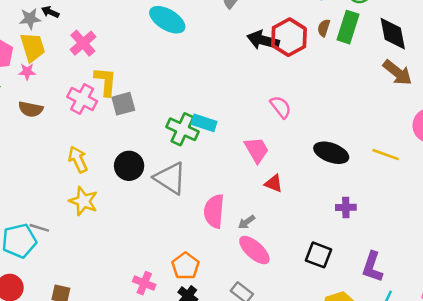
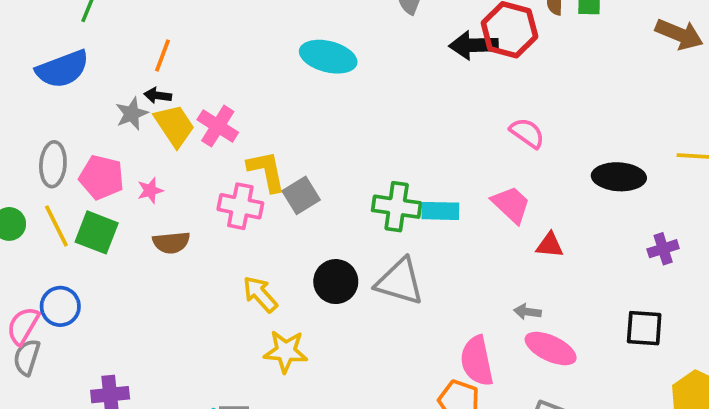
yellow trapezoid: (33, 47) -> (174, 126), moved
cyan rectangle: (204, 123) -> (440, 211), moved
pink semicircle: (214, 211) -> (477, 361), moved
gray arrow: (247, 222) -> (527, 312), turned 60

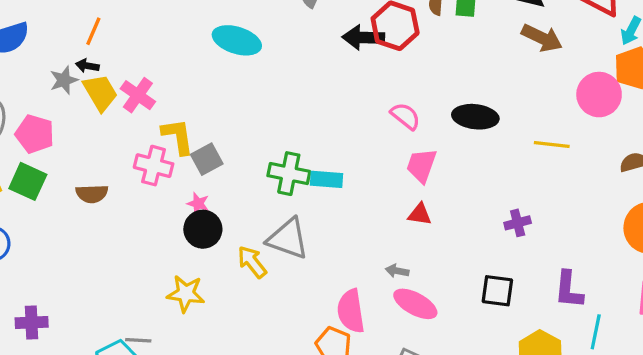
black ellipse: (619, 177) -> (475, 117), moved
pink star: (150, 190) -> (198, 203), moved, turned 30
pink trapezoid: (511, 205) -> (421, 165), moved, turned -117
black circle: (336, 282) -> (203, 229), moved
yellow arrow: (260, 294) -> (252, 262), moved

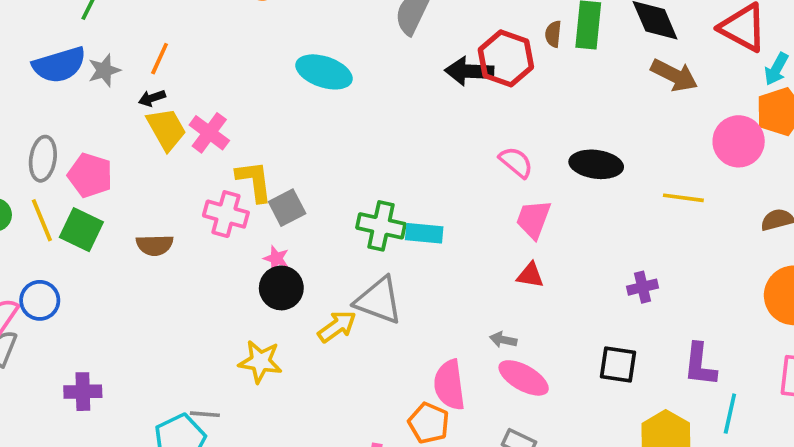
black arrow: (87, 66) -> (152, 98), turned -30
gray star: (64, 80) -> (104, 70), moved
yellow arrow: (252, 262) -> (337, 326), turned 92

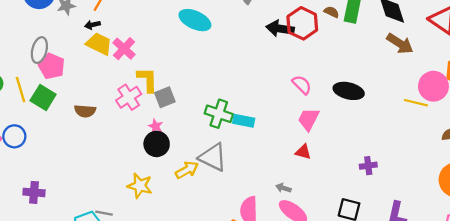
brown semicircle: (553, 34) -> (332, 12), turned 104
yellow trapezoid: (166, 129) -> (99, 44), turned -40
gray ellipse: (43, 159) -> (39, 50), moved
yellow line: (683, 198) -> (416, 103), moved
pink cross: (226, 214) -> (129, 97), turned 35

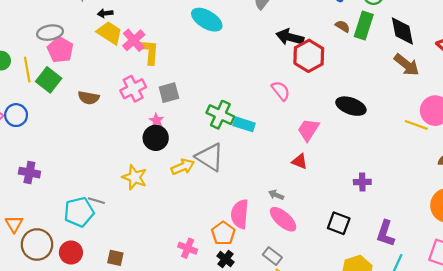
red hexagon: (302, 23) -> (309, 56), moved
gray ellipse: (39, 50) -> (50, 33), turned 60
yellow L-shape: (147, 80) -> (149, 52), moved
pink semicircle: (302, 85) -> (281, 91), moved

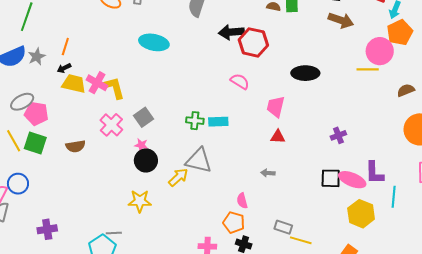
green cross: (220, 115) -> (195, 121), size x0.7
pink semicircle: (240, 214) -> (242, 201), size x0.6
pink ellipse: (283, 219) -> (352, 180), moved

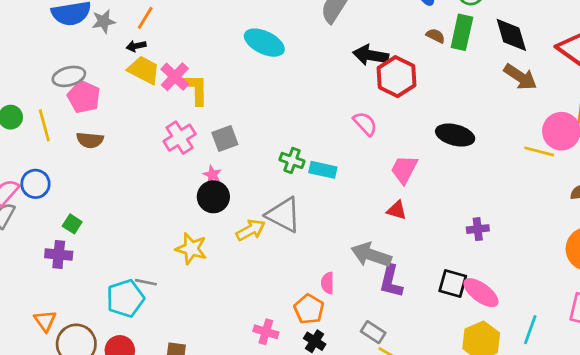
green square: (35, 143) -> (72, 224), moved, size x0.6
brown semicircle: (75, 146) -> (90, 140), moved
gray arrow: (268, 173) -> (371, 255), size x2.0
purple L-shape: (374, 173) -> (391, 281), moved

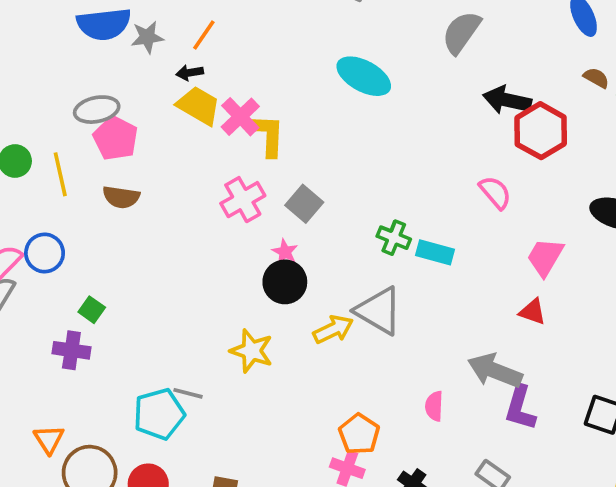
gray square: (225, 139) -> (304, 204), turned -32
orange pentagon: (309, 309) -> (359, 434), moved

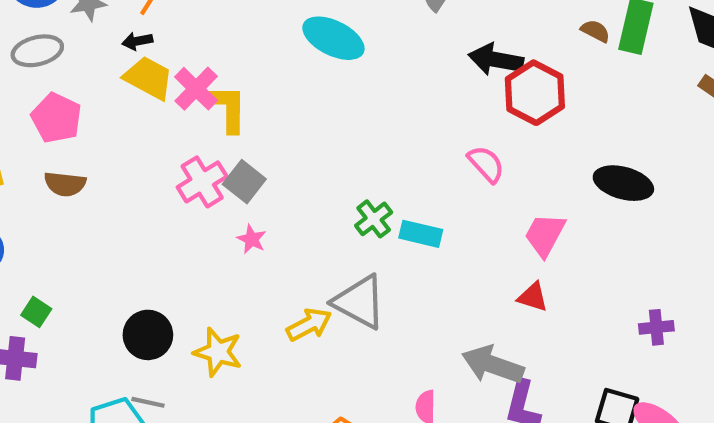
gray ellipse: (97, 110) -> (37, 51), moved
gray square: (304, 204) -> (244, 182), moved
green cross: (394, 238) -> (374, 219), turned 32
black circle: (285, 282) -> (148, 335), moved

